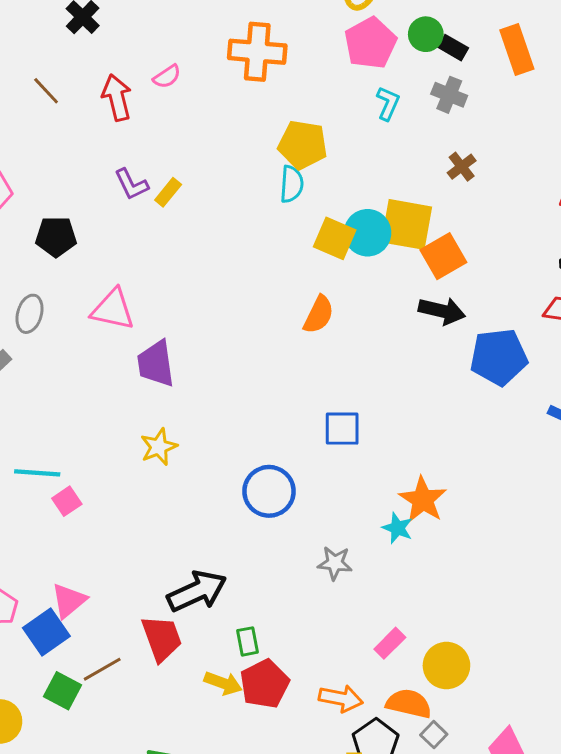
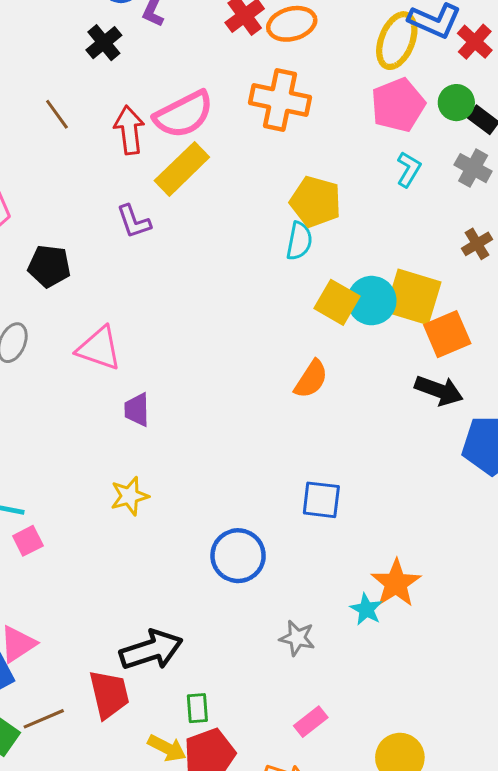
pink semicircle: (167, 77) -> (184, 114), size x2.0
yellow rectangle: (168, 192) -> (182, 169), moved, size x1.8
purple trapezoid: (156, 364) -> (137, 410), size x0.7
pink rectangle: (390, 643) -> (311, 722), moved

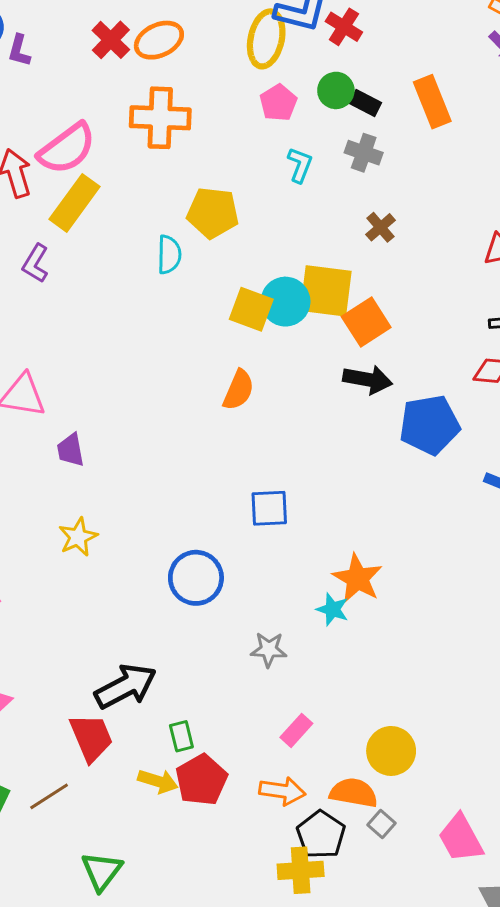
pink pentagon: (398, 105) -> (278, 103), size x0.7
purple L-shape: (134, 221) -> (35, 263), turned 60
cyan semicircle: (299, 241) -> (169, 255), moved
brown line: (44, 719) -> (49, 796), moved

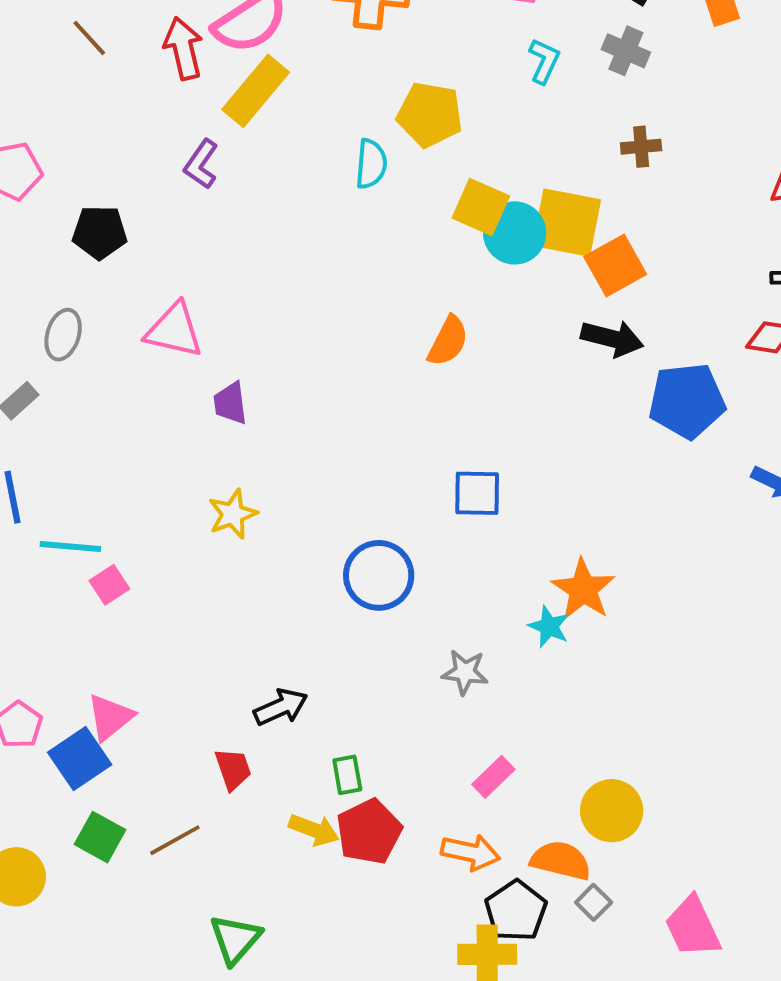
brown cross: (380, 227) -> (641, 147), turned 32
yellow square: (251, 309) -> (481, 207), moved
black arrow: (126, 686) -> (281, 707), size x0.7
red trapezoid: (91, 737) -> (233, 769), size x0.7

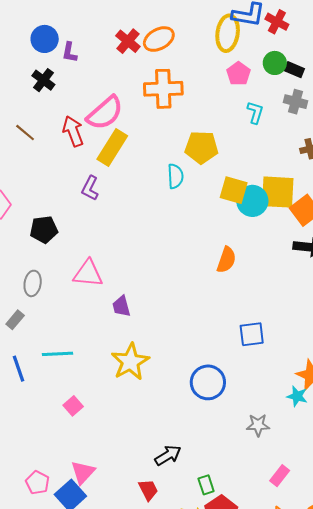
yellow star: (233, 514) -> (130, 362), size x1.5
cyan line: (70, 547) -> (58, 354), moved

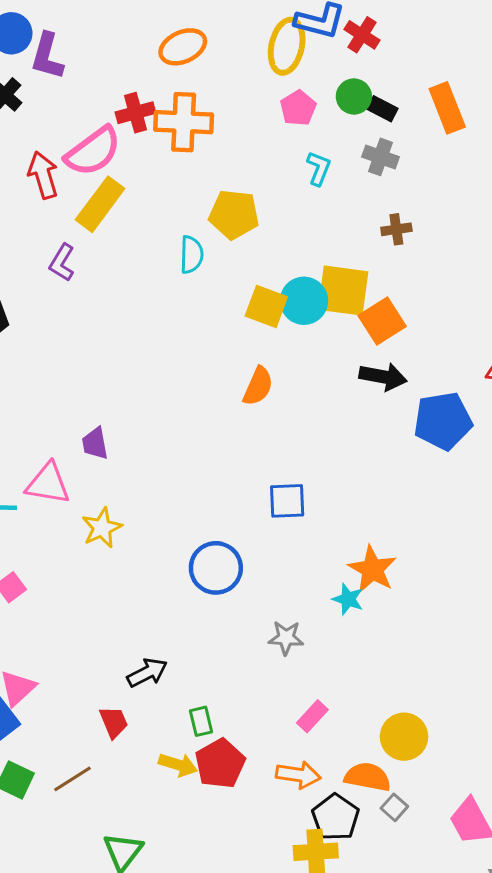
red cross: (128, 41) -> (136, 113), moved, turned 30
purple L-shape: (70, 52) -> (47, 56), size x1.5
yellow square: (234, 190) -> (266, 306), moved
pink triangle: (88, 274) -> (48, 484), moved
yellow star: (130, 362) -> (102, 528), size x0.7

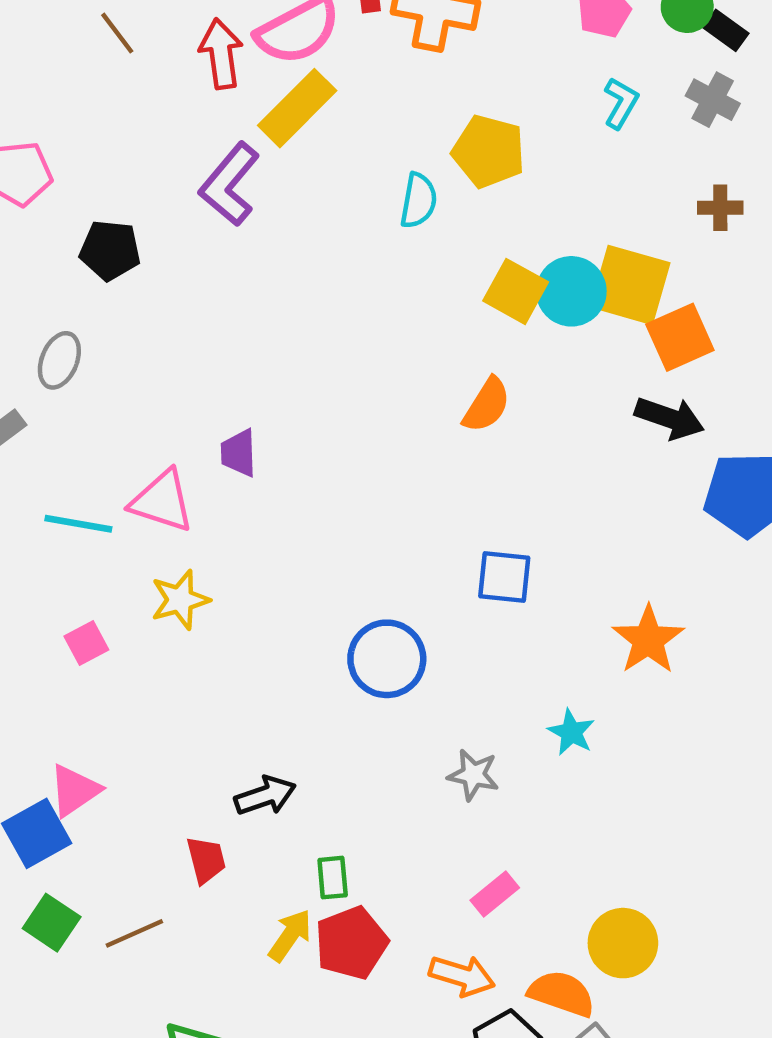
purple L-shape: (62, 263) -> (229, 184), size x1.5
yellow star: (102, 528) -> (180, 600), moved
orange star: (372, 569) -> (648, 640), moved
yellow arrow: (178, 765) -> (290, 935), turned -81

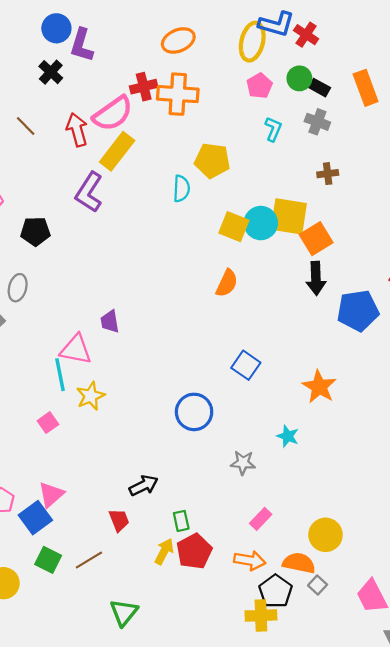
black arrow: (670, 418) -> (316, 278), turned 76
cyan line: (78, 524) -> (60, 375), moved, turned 76
blue square: (504, 577) -> (246, 365), turned 36

